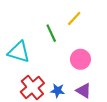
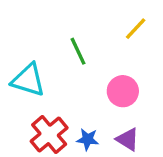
yellow line: (74, 19) -> (136, 29), moved

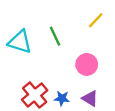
cyan triangle: (28, 80) -> (20, 42), moved

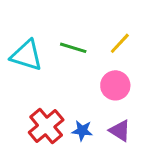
yellow line: (96, 20) -> (120, 43), moved
green line: (55, 36) -> (73, 48), turned -48

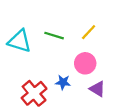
blue star: (82, 131) -> (63, 82), moved
purple triangle: (120, 131) -> (97, 89), moved

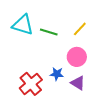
cyan triangle: (20, 41) -> (23, 25), moved
purple triangle: (97, 89) -> (78, 83), moved

